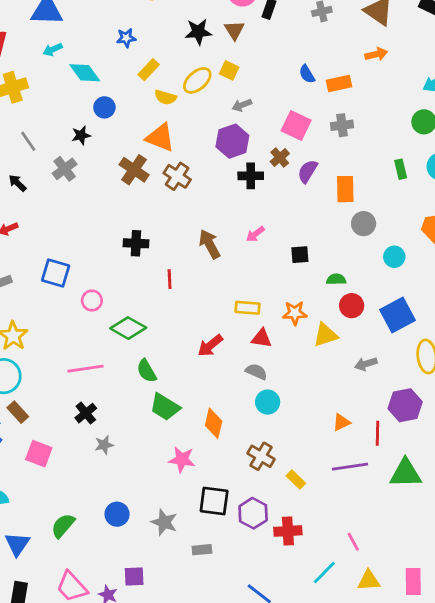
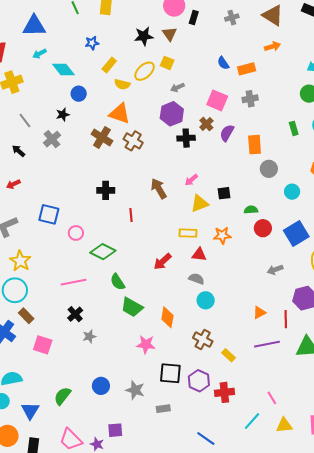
yellow triangle: (325, 335) -> (200, 203), moved

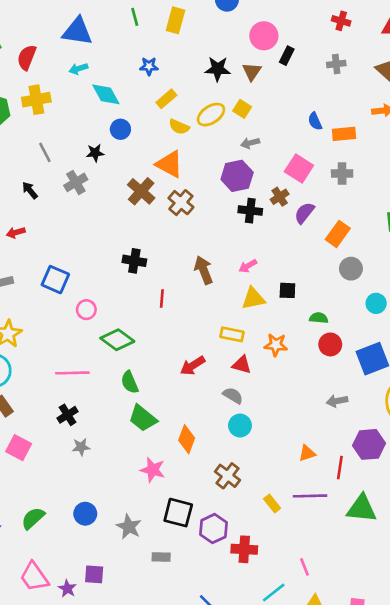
orange rectangle: (255, 145) -> (338, 234), turned 30
yellow rectangle: (229, 355) -> (272, 503), moved

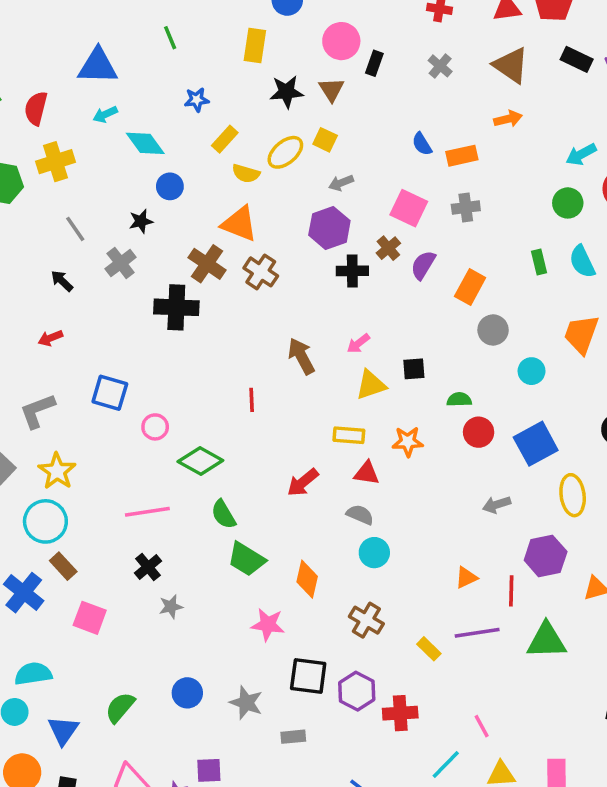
yellow rectangle: (175, 20) -> (255, 45), moved
gray cross: (336, 64) -> (440, 66), turned -36
black cross: (134, 261) -> (176, 307), moved, size x1.4

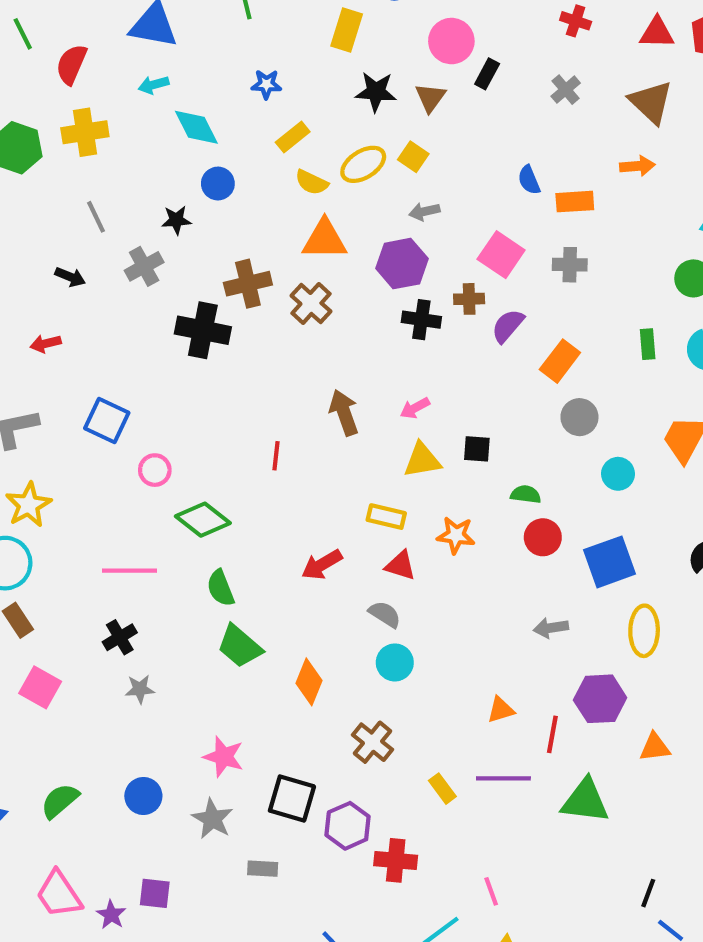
orange triangle: (239, 224) -> (325, 240), moved, turned -30
brown cross: (388, 248) -> (469, 299), turned 30
brown cross: (207, 264) -> (248, 284), turned 33
black arrow: (62, 281) -> (70, 277), turned 150
pink star: (268, 625) -> (224, 757), moved

